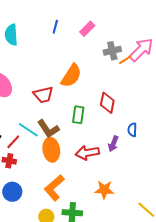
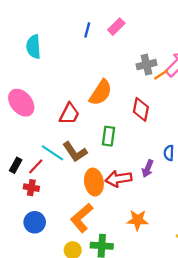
blue line: (55, 27) -> (87, 30), moved
pink rectangle: (87, 29) -> (116, 27), moved
red trapezoid: (43, 95) -> (69, 114), turned -50
red diamond: (107, 103) -> (141, 109), moved
orange ellipse: (51, 150) -> (94, 182), moved

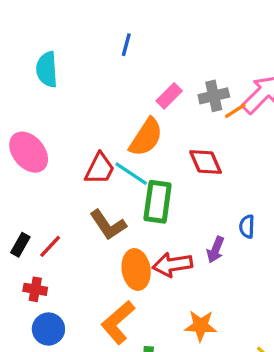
pink rectangle: (116, 27) -> (169, 96), moved
red diamond: (141, 109) -> (206, 162), turned -35
green rectangle: (108, 136) -> (158, 202), size x1.4
cyan line: (53, 153) -> (131, 174), moved
red cross: (31, 188) -> (35, 289), moved

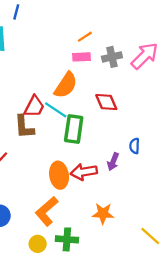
blue line: (126, 45) -> (16, 12), moved
pink rectangle: (169, 96) -> (82, 57), turned 42
orange line: (235, 111) -> (85, 37), moved
brown L-shape: (108, 225) -> (24, 127), moved, turned 30

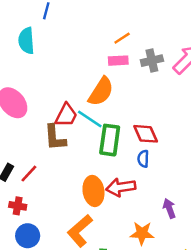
red diamond: (106, 102) -> (146, 134), moved
blue semicircle: (134, 146) -> (143, 159), moved
purple arrow: (113, 162) -> (169, 208), moved, turned 138

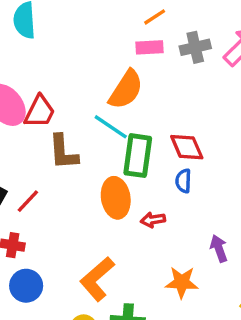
red trapezoid: (66, 115) -> (40, 112), moved
red arrow: (121, 187) -> (153, 220), size x0.6
orange ellipse: (93, 191) -> (116, 198), moved

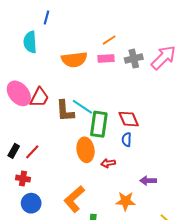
orange semicircle: (126, 90) -> (74, 60), moved, turned 50
brown L-shape: (63, 152) -> (65, 111), moved
purple arrow: (219, 249) -> (148, 181), turned -70

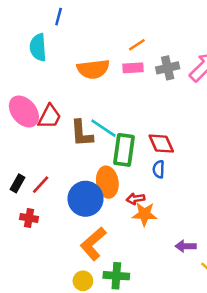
purple arrow: (148, 181) -> (186, 246), moved
orange star: (126, 201) -> (145, 214), moved
blue circle: (31, 203) -> (86, 199), moved, size x1.4

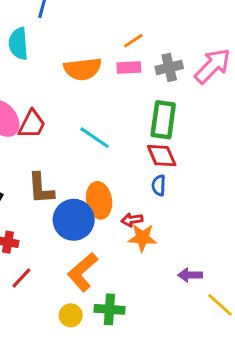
brown L-shape: (82, 133) -> (41, 188), moved
green rectangle: (124, 150) -> (163, 120), moved
red line: (41, 185) -> (21, 278), moved

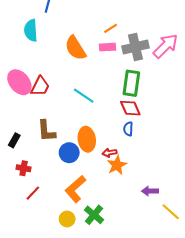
gray cross: (169, 67) -> (135, 47), size x1.4
orange semicircle: (83, 69) -> (75, 48), turned 65
blue circle: (74, 220) -> (69, 153), size x0.7
orange star: (142, 238) -> (117, 165), turned -30
green cross: (109, 309) -> (94, 215), turned 36

